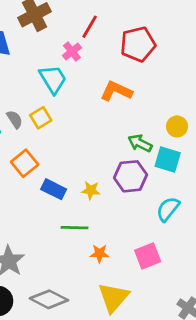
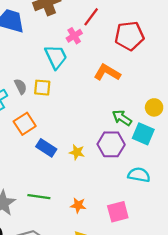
yellow square: (41, 118) -> (42, 88), turned 30
cyan semicircle: (168, 209) -> (139, 175), turned 55
green line: (75, 228) -> (39, 197), moved

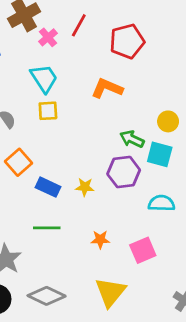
pink cross: (74, 36) -> (48, 37), moved
yellow square: (42, 88) -> (48, 111), moved
green line: (39, 197) -> (47, 228), moved
orange star: (78, 205) -> (100, 240), moved

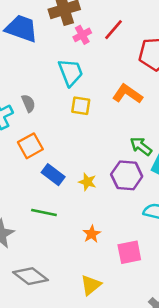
yellow square: (48, 111) -> (81, 106), moved
orange star: (100, 240) -> (92, 234), turned 30
yellow triangle: (110, 292) -> (91, 285), size x0.7

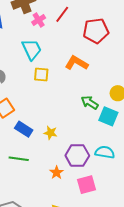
purple hexagon: (127, 175) -> (77, 156), moved

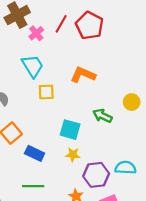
red pentagon: (96, 31) -> (90, 25), moved, turned -30
cyan square: (108, 116) -> (70, 130), moved
yellow star: (50, 133) -> (73, 155), moved

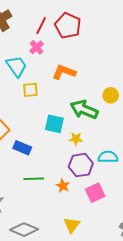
pink cross: (36, 33) -> (37, 47), moved
green arrow: (102, 116) -> (84, 110), size x1.5
yellow star: (73, 155) -> (76, 139), moved
green line: (33, 186) -> (34, 179), moved

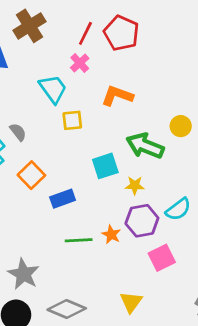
cyan square: (54, 124) -> (105, 166), turned -30
blue rectangle: (22, 148) -> (63, 199), turned -42
cyan semicircle: (108, 157) -> (178, 209), turned 144
orange star: (63, 186) -> (111, 235), moved

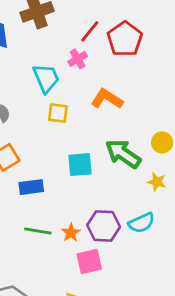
yellow star: (135, 185) -> (157, 182), moved
pink square: (162, 258) -> (89, 261), moved

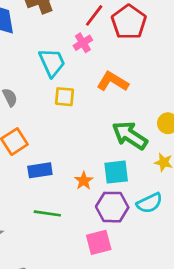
cyan square: (80, 165) -> (116, 172), moved
orange star: (71, 233) -> (84, 181), moved

